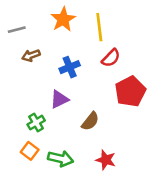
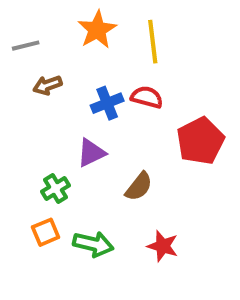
red semicircle: (111, 58) -> (147, 97), moved, turned -120
orange square: (30, 151) -> (46, 232), turned 30

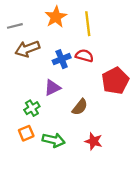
brown arrow: (48, 85) -> (27, 49), size x1.5

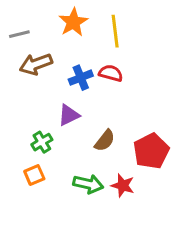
red pentagon: (115, 81) -> (151, 151), moved
green arrow: (54, 140) -> (88, 184), moved

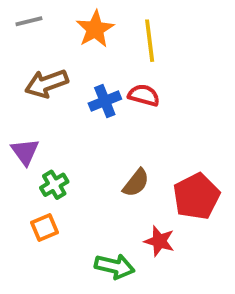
gray line: (19, 34) -> (29, 21), moved
purple triangle: (69, 115) -> (25, 152), moved, turned -40
green arrow: (88, 184) -> (115, 266), moved

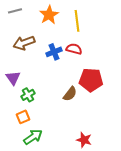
red pentagon: (196, 196) -> (91, 80), moved, turned 30
red star: (159, 241) -> (84, 140), moved
green arrow: (115, 266) -> (33, 137), moved, turned -48

